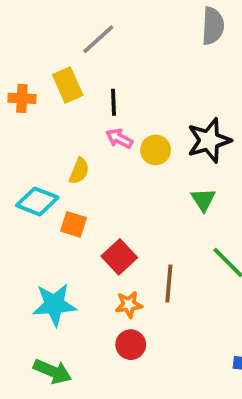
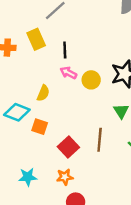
brown line: (169, 284) -> (100, 140), moved
cyan star: (54, 305) -> (28, 177), size x0.7
orange star: (129, 305) -> (65, 177), moved

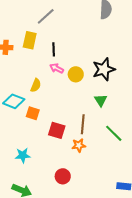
yellow rectangle: (36, 39) -> (30, 40), turned 36
red square: (68, 147) -> (57, 130), turned -30
orange star: (65, 177) -> (79, 145), moved

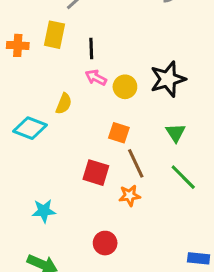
green triangle: (101, 100) -> (176, 133), moved
orange square: (33, 113) -> (119, 133), moved
brown line: (83, 124) -> (136, 163), turned -30

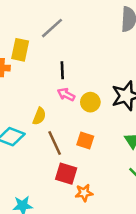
yellow rectangle: (55, 35) -> (20, 50), moved
brown line: (136, 163) -> (55, 143), moved
orange star: (130, 196) -> (84, 193), moved

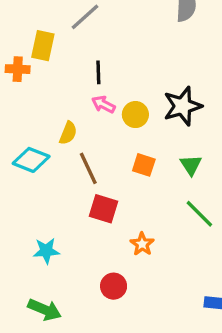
orange square: (85, 140) -> (144, 165), moved
orange star: (84, 193) -> (142, 244), moved, turned -30

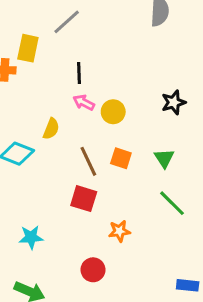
black star: (183, 106) -> (174, 102), moved, size x0.7
brown line: (88, 168) -> (88, 161), moved
orange star: (142, 244) -> (119, 231), turned 30

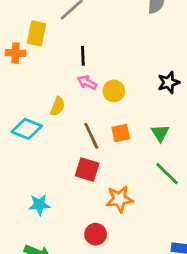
orange square: (121, 158) -> (121, 133), turned -30
orange star: (119, 231) -> (119, 199), size x1.4

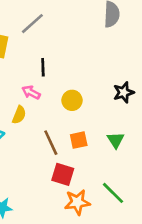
pink arrow: (87, 82) -> (31, 92), moved
red square: (87, 170) -> (63, 174), moved
green line: (167, 174) -> (113, 193), moved

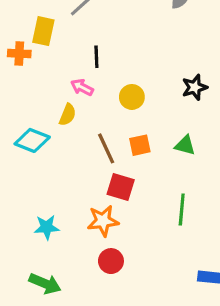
green triangle: (116, 140) -> (185, 145), turned -42
green line: (113, 193) -> (182, 210), turned 50
orange star: (77, 202) -> (103, 221), moved

